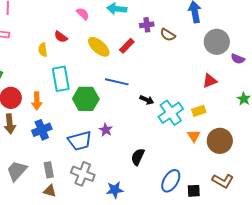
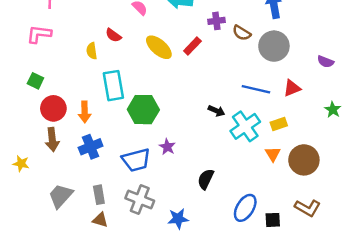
gray circle: (217, 42) -> (274, 46), moved
blue line: (117, 82) -> (256, 89), moved

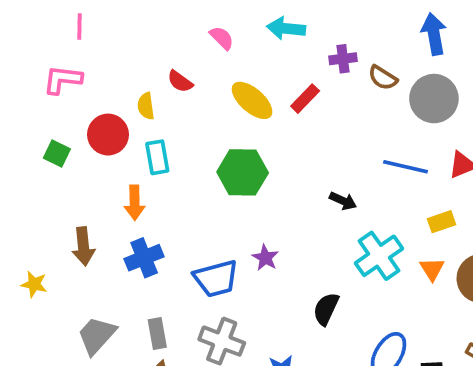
cyan rectangle: (113, 86) -> (157, 157), moved, size x0.7
red circle: (53, 108) -> (108, 135), moved
green hexagon: (143, 110) -> (243, 172), moved
cyan cross: (245, 126) -> (379, 256), moved

